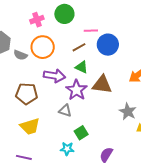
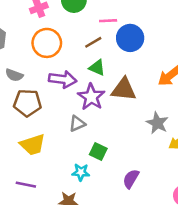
gray semicircle: (20, 55) -> (14, 75), moved
gray triangle: (65, 111) -> (77, 124), turned -40
green square: (81, 133) -> (98, 151), turned -32

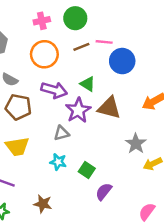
brown line: (93, 42) -> (81, 47), moved
green square: (98, 151) -> (87, 170), moved
cyan star: (81, 172) -> (58, 162), moved

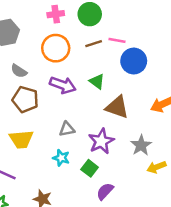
purple star: (78, 110) -> (101, 141), moved

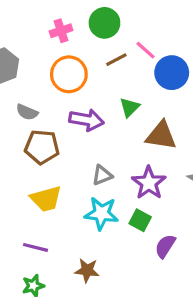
pink line: (117, 40) -> (145, 50), turned 42
green triangle: (97, 81) -> (130, 107), turned 49
cyan star: (61, 158) -> (101, 213), size x1.5

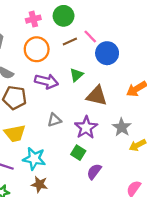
cyan star: (101, 213) -> (34, 159), moved

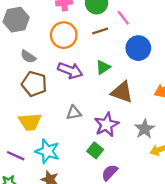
pink line: (90, 36) -> (123, 18), moved

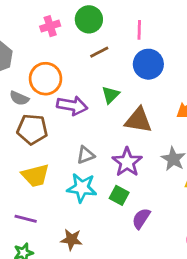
pink line: (123, 18) -> (139, 30), moved, turned 49
orange circle: (64, 35) -> (45, 79), moved
cyan star: (47, 151) -> (82, 188), moved

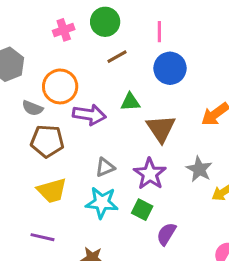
green triangle: (111, 95) -> (130, 102), turned 42
brown triangle: (138, 120) -> (161, 129), turned 48

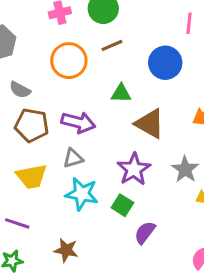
pink line: (159, 32) -> (189, 23), moved
orange circle: (60, 86) -> (69, 61), moved
purple arrow: (89, 115) -> (78, 122), moved
brown triangle: (161, 129) -> (150, 124), turned -32
gray triangle: (105, 167) -> (73, 158), moved

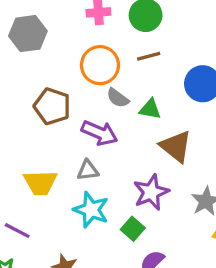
gray semicircle: (20, 90) -> (118, 98), moved
brown pentagon: (32, 125) -> (52, 106), moved

